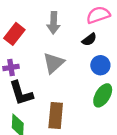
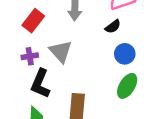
gray triangle: (53, 63) -> (61, 51), moved, turned -30
black L-shape: (21, 93) -> (40, 84), turned 40

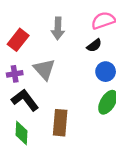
black L-shape: (40, 84) -> (25, 100), turned 120

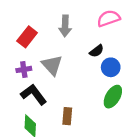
black semicircle: (94, 45) -> (97, 51), moved
brown rectangle: (60, 123) -> (67, 116), size x0.7

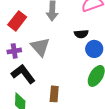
black semicircle: (97, 51) -> (81, 34), turned 32

